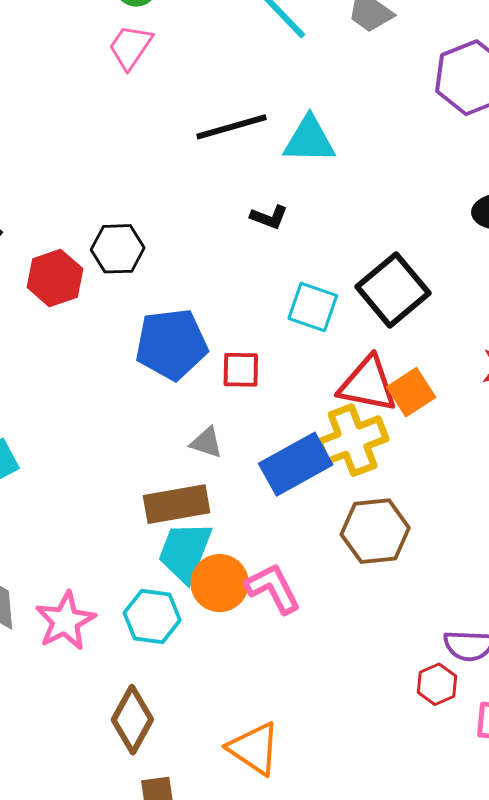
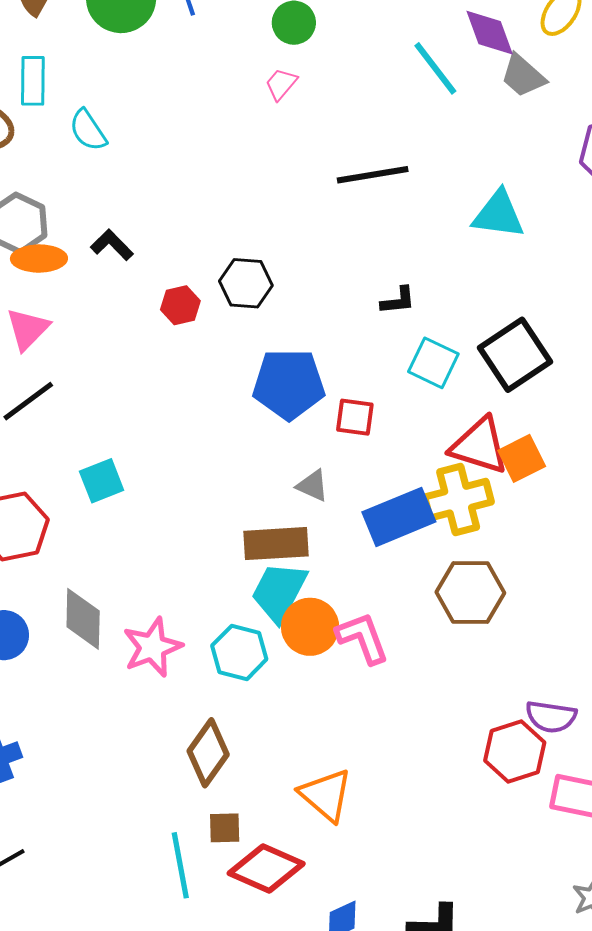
pink trapezoid: (130, 47) -> (281, 84), size x0.7
cyan triangle: (309, 140) -> (499, 214), moved
black L-shape: (269, 217) -> (398, 301), moved, turned -33
red hexagon: (55, 278) -> (180, 305), size x0.7
red hexagon: (437, 684) -> (515, 751), size x1.5

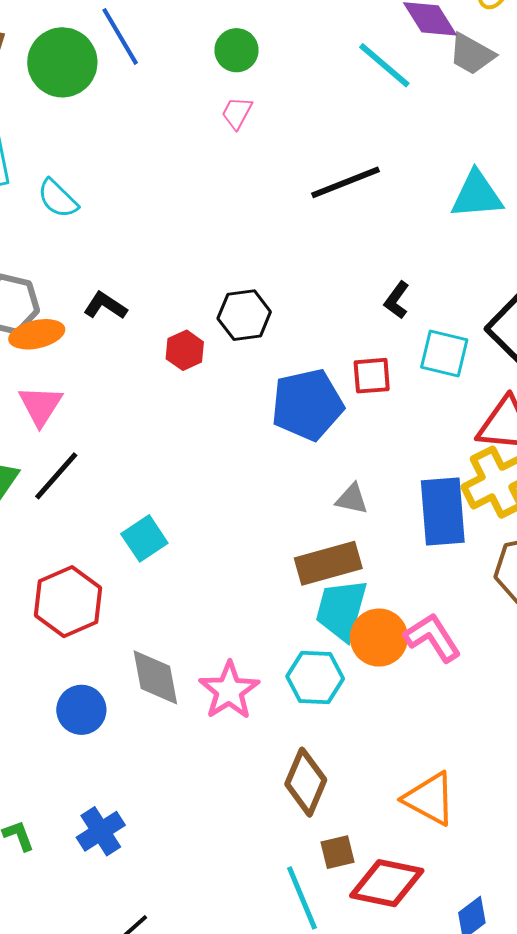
black L-shape: (398, 301) -> (397, 300), turned 144
red square: (355, 417) -> (372, 376), moved
blue rectangle: (399, 517) -> (443, 512), turned -60

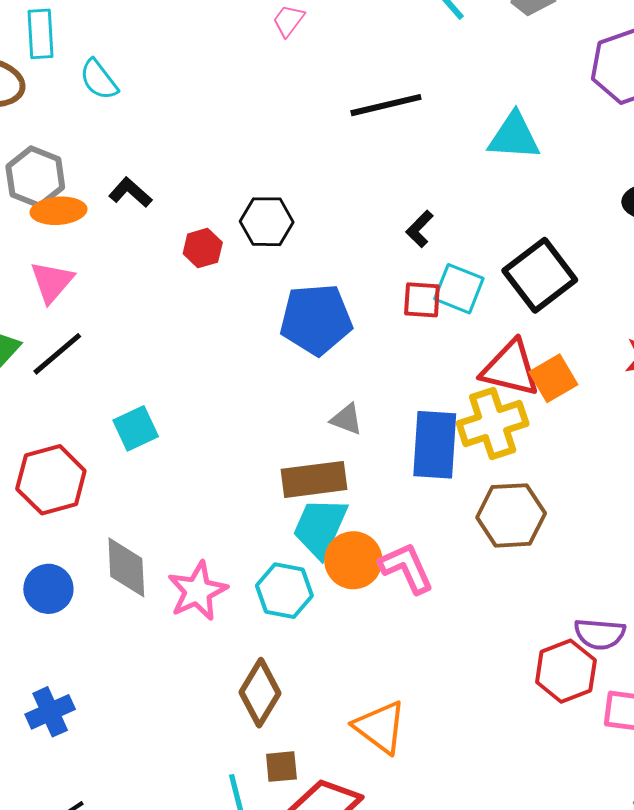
red square: (372, 376) -> (422, 300), moved

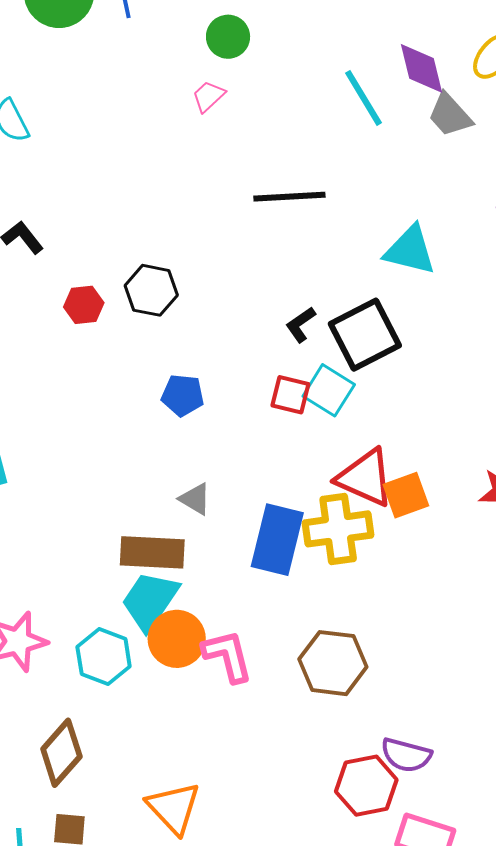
black square: (540, 275) -> (365, 335), moved
blue pentagon: (316, 319) -> (183, 395), size x0.6
brown hexagon: (511, 515) -> (333, 663), moved

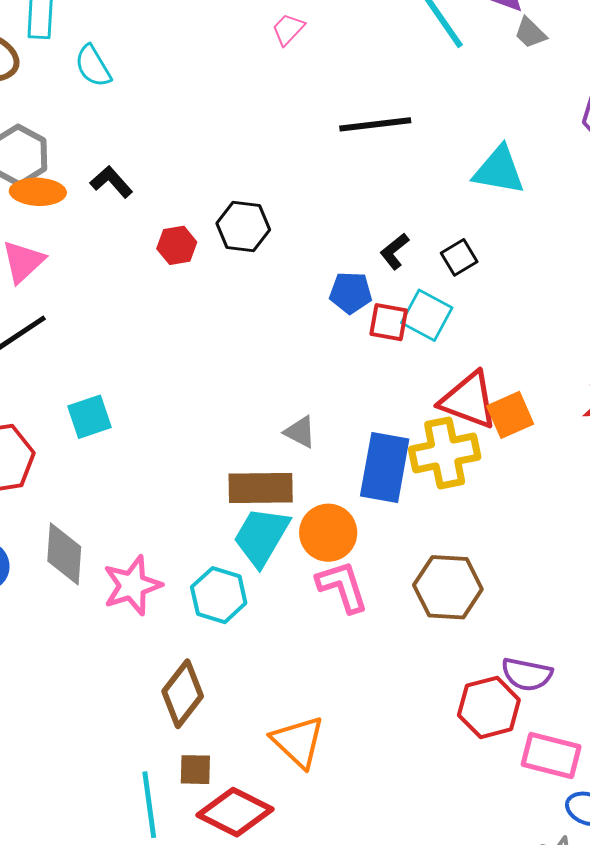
gray trapezoid: (450, 115) -> (530, 33), size x0.7
black square: (365, 335) -> (459, 257), size x0.5
blue pentagon: (183, 395) -> (351, 293), moved
orange circle: (177, 639) -> (328, 533), moved

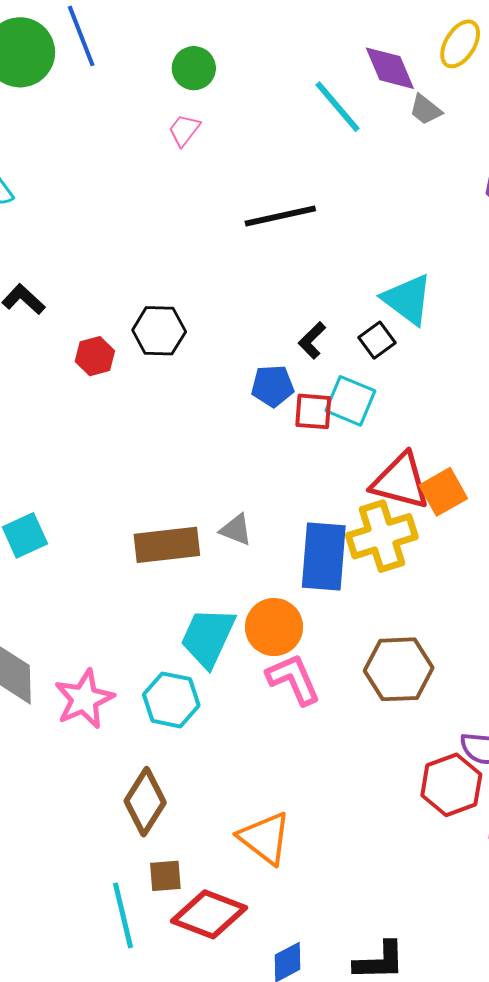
cyan triangle: (499, 170) -> (407, 299), moved, turned 32
brown rectangle: (261, 488) -> (167, 545), moved

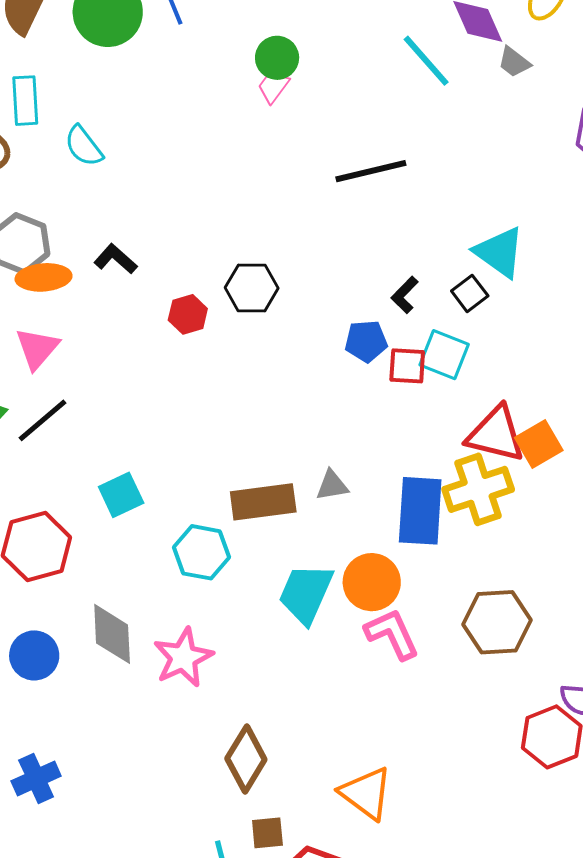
green circle: (194, 68) -> (277, 58), moved
gray triangle: (236, 530) -> (332, 485), turned -30
cyan hexagon: (171, 700) -> (201, 552), moved

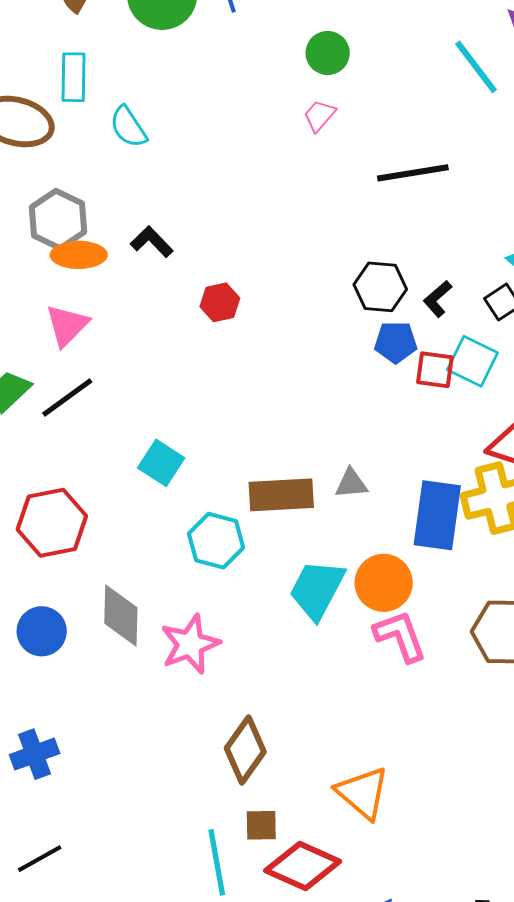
pink trapezoid: (273, 87) -> (319, 116), moved
black hexagon: (252, 288) -> (380, 287), moved
cyan square: (121, 495) -> (161, 463), moved, turned -36

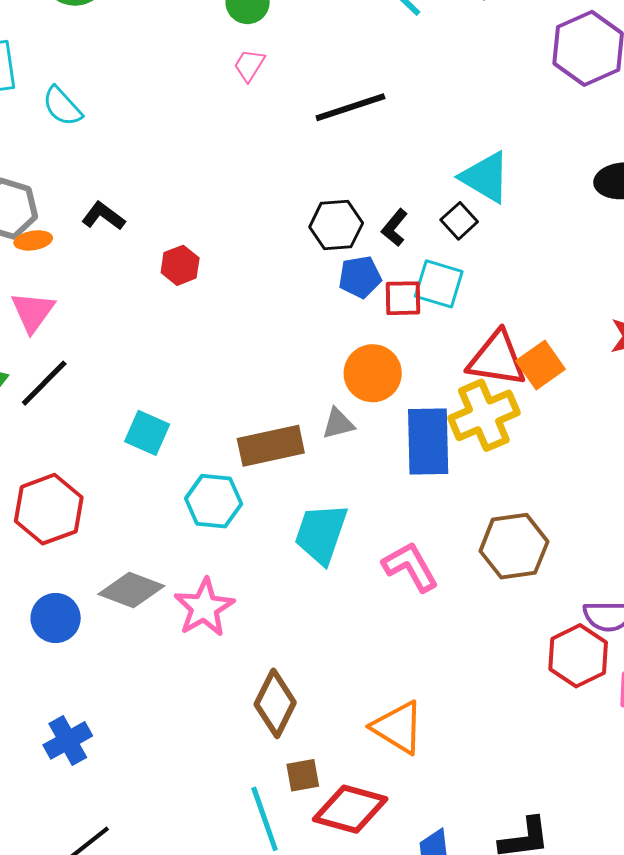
orange ellipse: (79, 255) -> (33, 240), size x0.7
orange circle: (384, 583) -> (373, 373), moved
gray diamond: (121, 615) -> (131, 590), turned -62

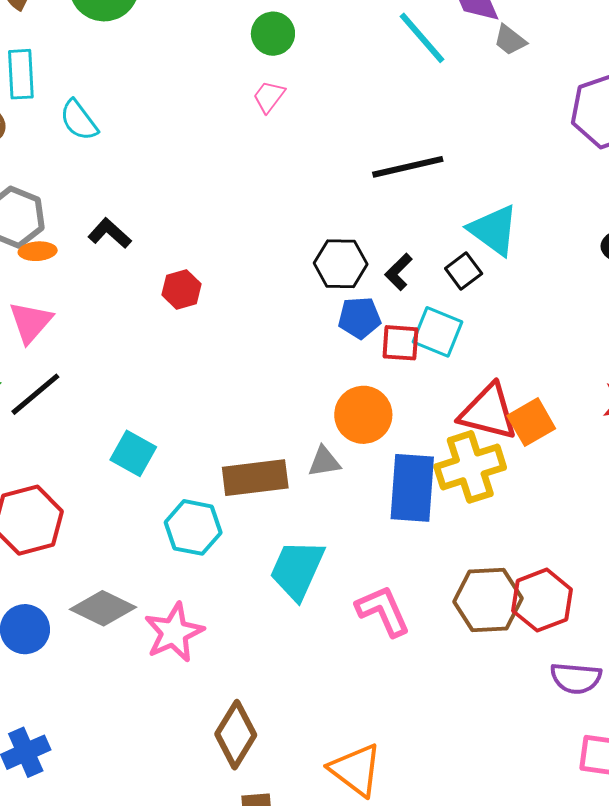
black line: (350, 107) -> (408, 167), moved
red hexagon: (578, 656) -> (542, 600), moved

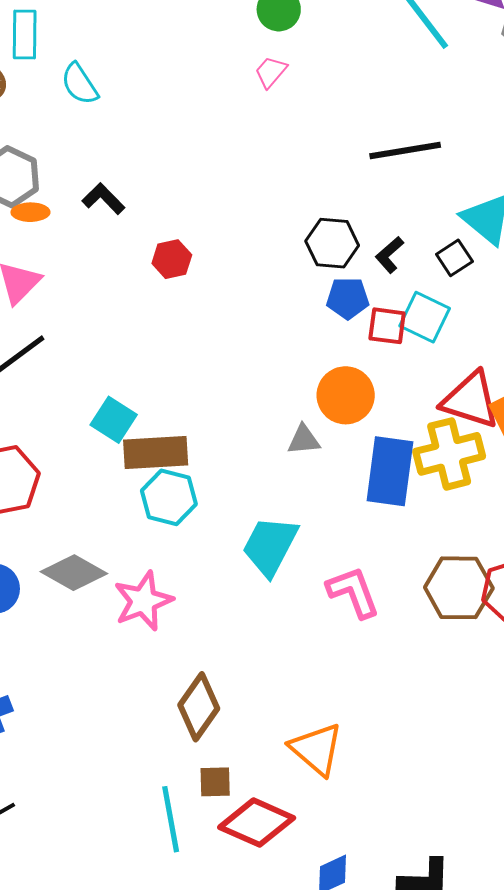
brown rectangle: (255, 478) -> (156, 452), moved

